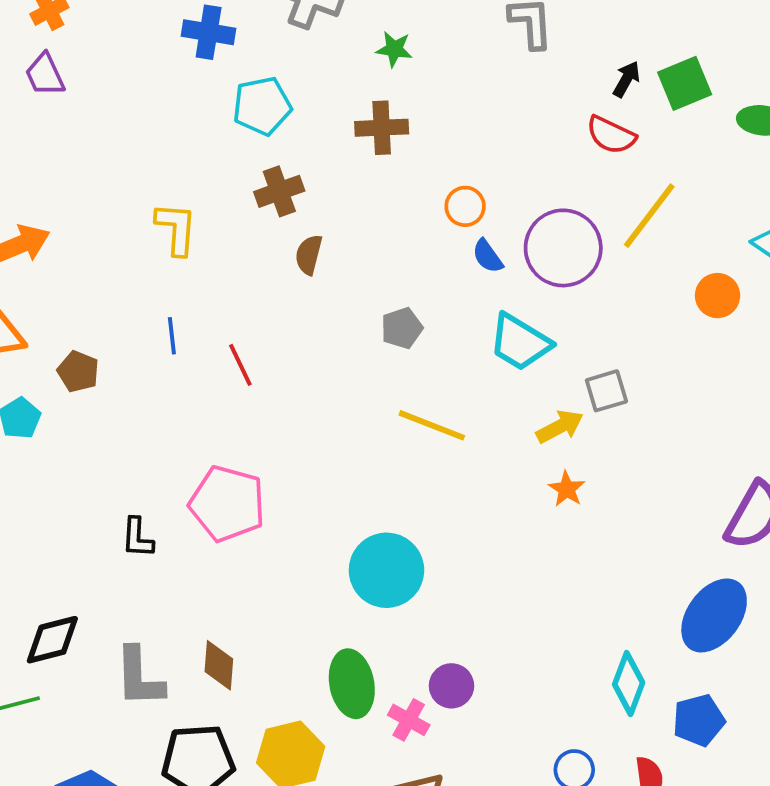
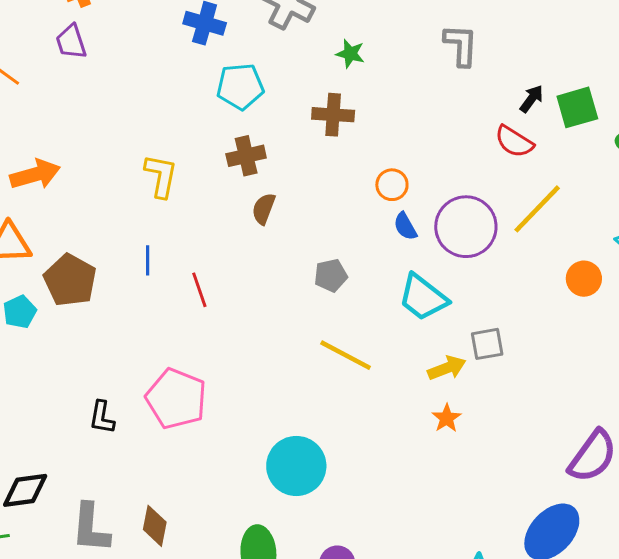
brown pentagon: (78, 372) -> (70, 280), size x1.6

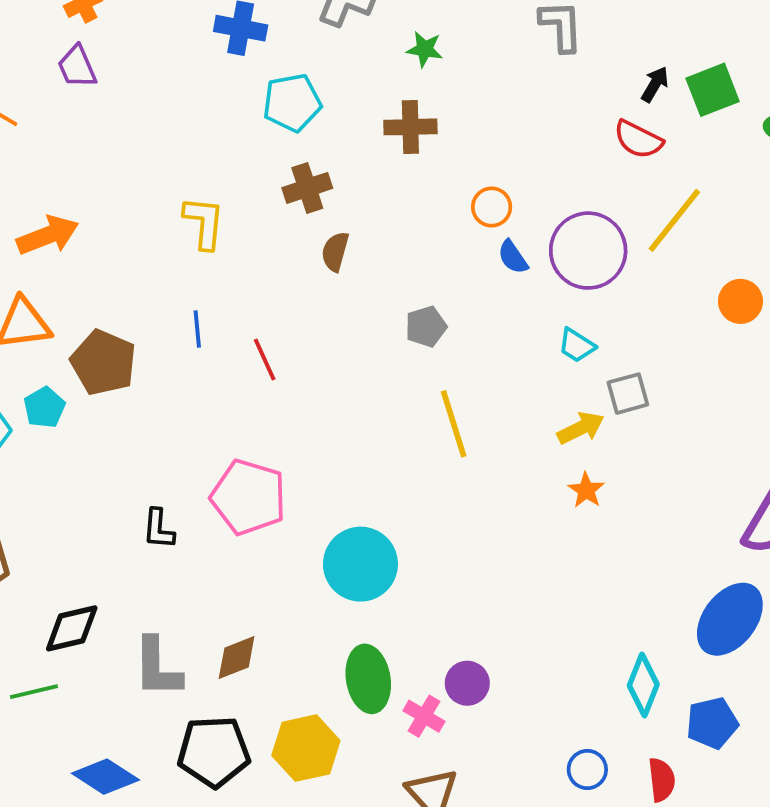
cyan trapezoid: (423, 297) -> (577, 345), moved, size x0.6
yellow line: (346, 355) -> (454, 424), turned 50
cyan circle: (296, 466) -> (360, 564), moved
brown diamond: (155, 526) -> (237, 657), turned 63

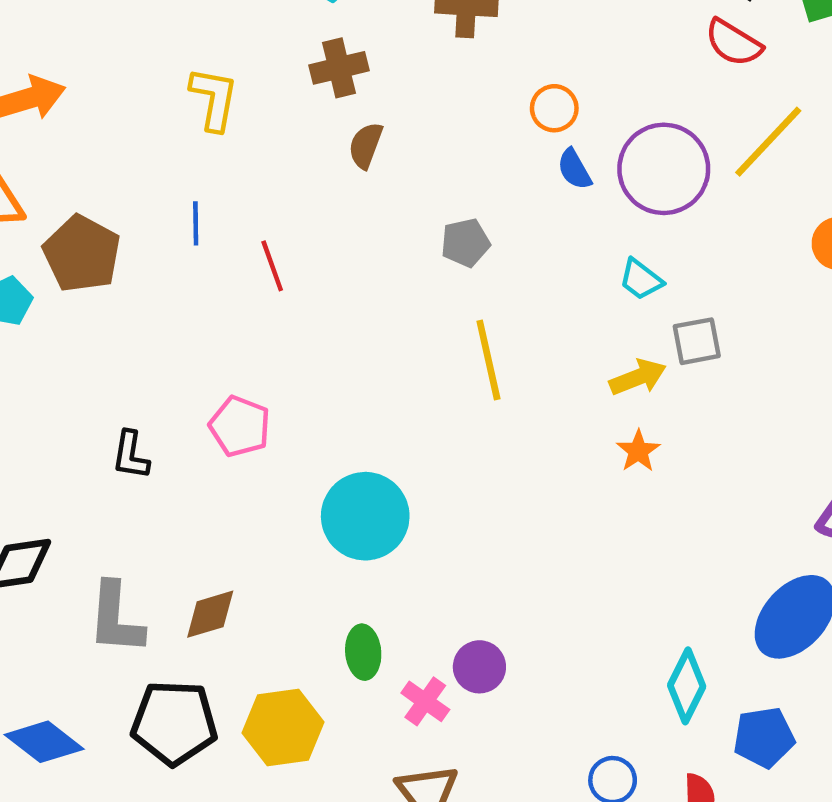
pink pentagon: (249, 497) -> (240, 426), size x0.7
green ellipse: (368, 679) -> (363, 652), size x0.7

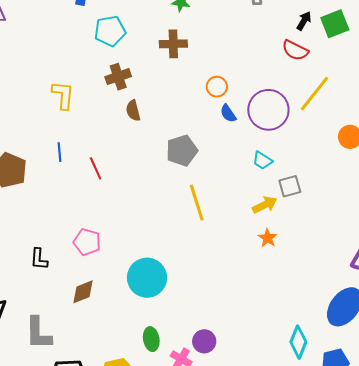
brown semicircle: (366, 145) -> (133, 111), turned -30
gray pentagon: (465, 243) -> (182, 151), size x1.4
brown diamond: (210, 614) -> (83, 292), moved

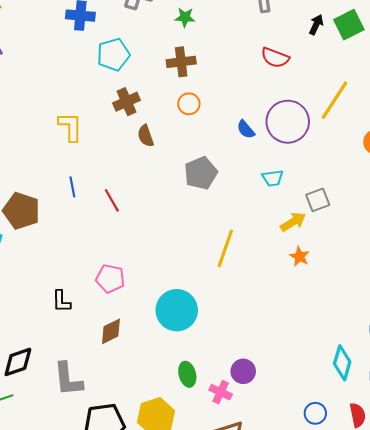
red semicircle: (295, 50) -> (275, 58), moved
orange circle: (217, 87) -> (189, 104), moved
cyan trapezoid: (262, 161) -> (273, 178), moved, turned -35
yellow line: (197, 203) -> (225, 248), moved, turned 42

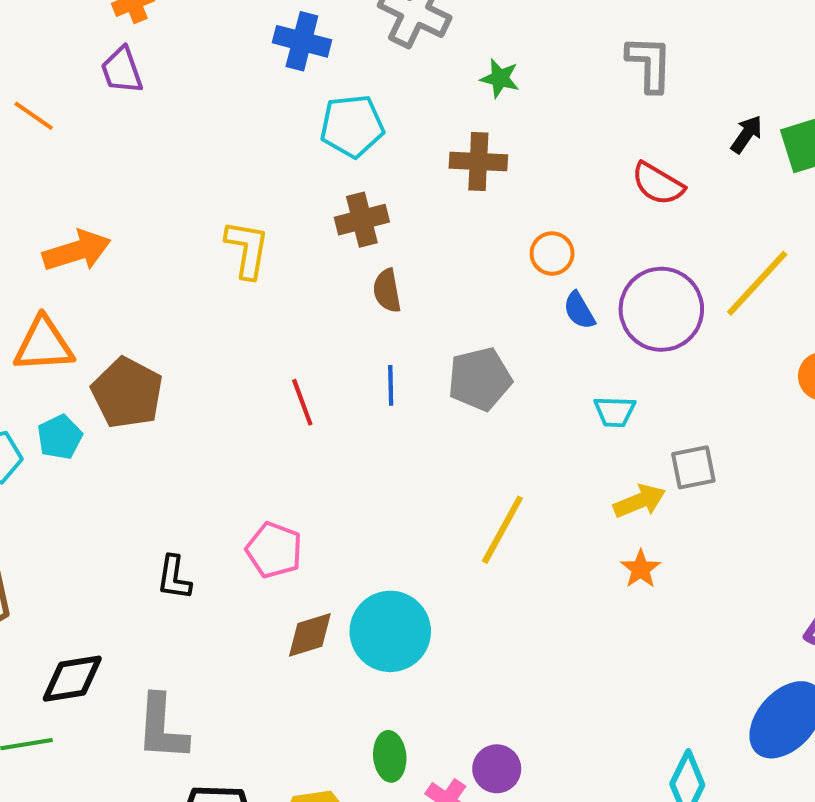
orange circle: (189, 104) -> (552, 254), moved
blue line: (72, 187) -> (391, 385), moved
brown diamond: (111, 331) -> (310, 635), moved

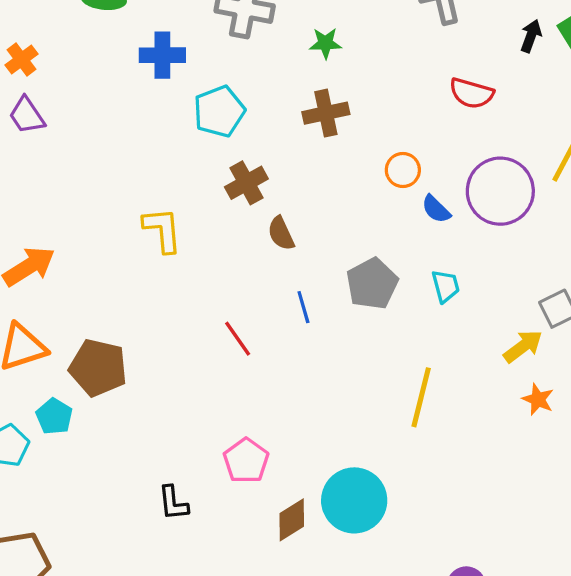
cyan trapezoid: (615, 412) -> (446, 286), moved, turned -92
pink pentagon: (274, 550) -> (246, 461), turned 30

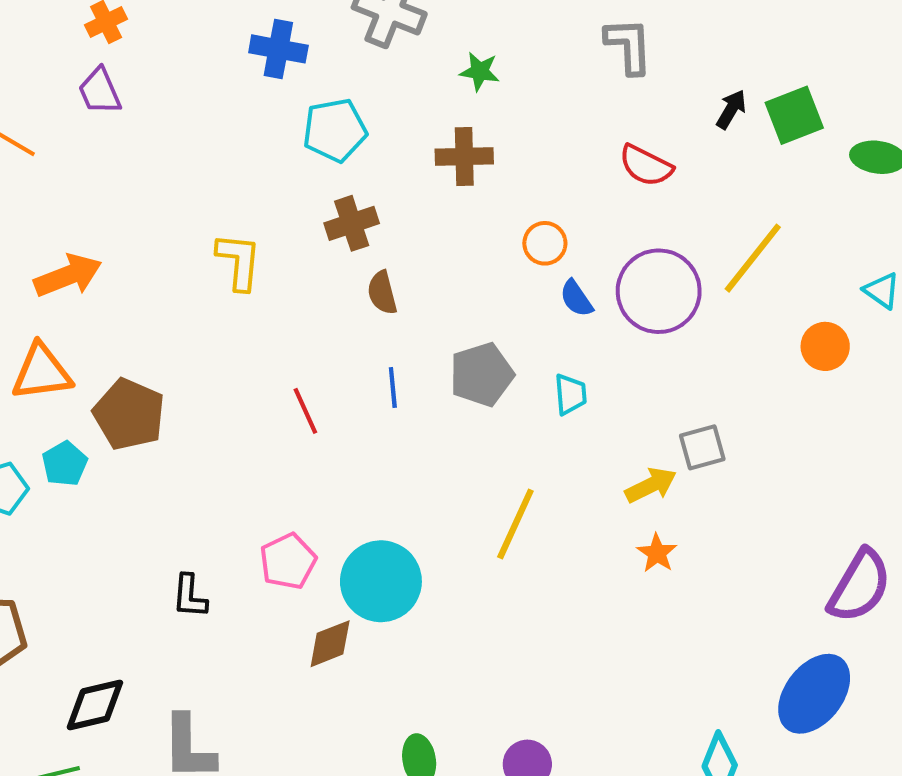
cyan circle: (354, 500) -> (381, 581), moved

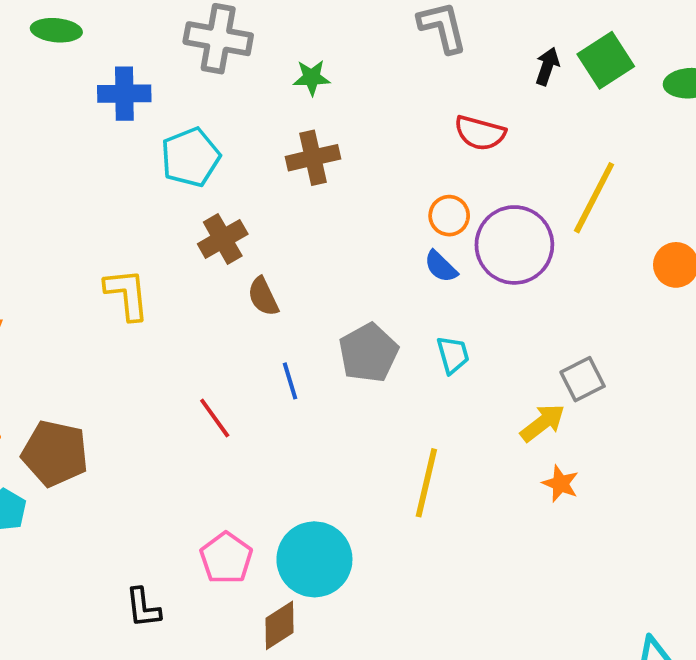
orange circle: (545, 243) -> (449, 216), moved

